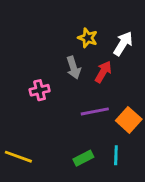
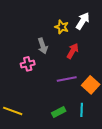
white arrow: (123, 44) -> (83, 21), moved
gray arrow: (74, 68) -> (43, 46), moved

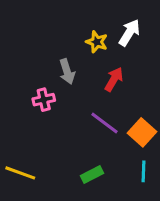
purple line: (67, 79) -> (105, 123), turned 48
cyan line: (82, 110) -> (143, 171), moved

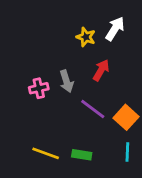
gray arrow: (67, 72) -> (66, 81), moved
yellow line: (20, 173) -> (46, 153), moved
green rectangle: (92, 174) -> (82, 155), turned 36

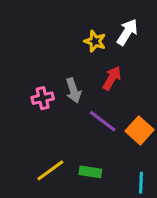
cyan line: (127, 152) -> (141, 183), moved
yellow line: (46, 153) -> (50, 170), turned -56

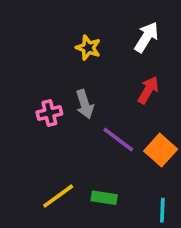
yellow star: (95, 41) -> (88, 48), moved
red arrow: (112, 78) -> (148, 90), moved

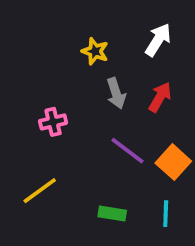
gray arrow: (85, 104) -> (116, 93), moved
yellow line: (58, 196) -> (40, 191), moved
cyan line: (162, 210) -> (166, 214), moved

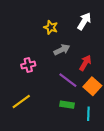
gray arrow: (116, 93) -> (62, 50), turned -98
red arrow: (160, 97) -> (85, 63), moved
green rectangle: (112, 214) -> (67, 105), moved

